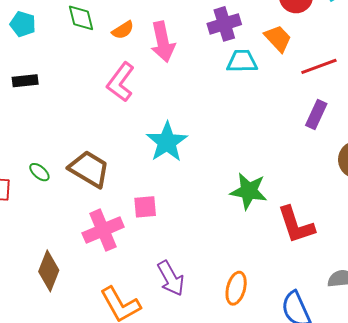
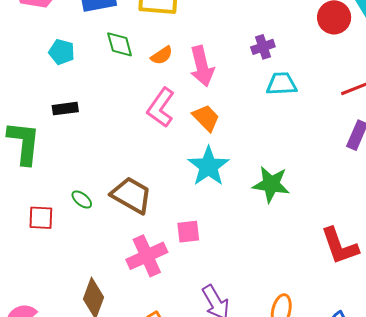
purple cross: (224, 24) -> (263, 47), size x0.7
orange trapezoid: (278, 38) -> (206, 118), moved
green star: (249, 191) -> (271, 184), moved

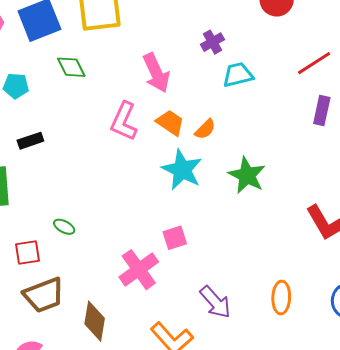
orange semicircle: (162, 55) -> (205, 129), moved
green star: (271, 184) -> (247, 175), turned 30
brown trapezoid: (131, 195) -> (44, 295), moved, turned 141

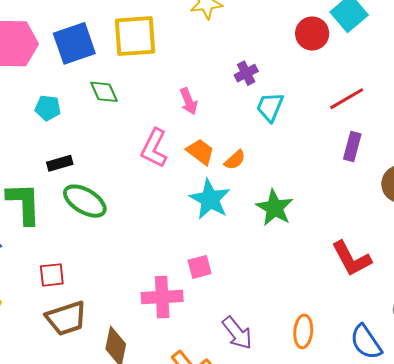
pink arrow: (156, 73) -> (189, 101), size x0.7
cyan trapezoid: (238, 75) -> (270, 107), turned -56
green ellipse: (64, 227) -> (85, 201), moved, size x2.0
pink cross: (139, 270) -> (162, 297), turned 30

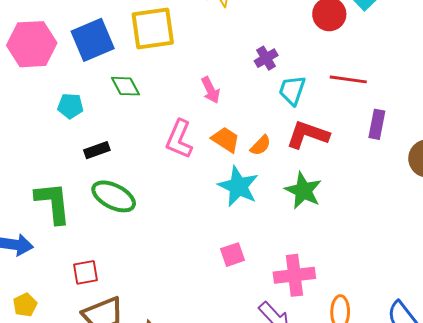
red line: (347, 99) -> (348, 79), moved, turned 42
black rectangle: (60, 163) -> (97, 150), moved
red L-shape: (351, 259) -> (308, 135), moved, turned 141
pink cross: (162, 297) -> (294, 275), moved

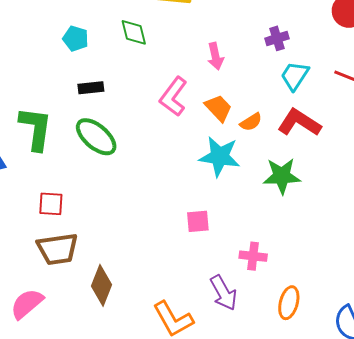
cyan star: (238, 186) -> (220, 156), turned -30
green star: (303, 191) -> (282, 176), turned 30
pink cross: (294, 275) -> (253, 256), size x0.7

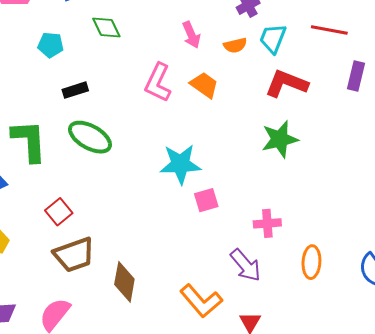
orange semicircle: (251, 122) -> (235, 45), moved, turned 30
cyan star: (220, 156) -> (180, 164), moved
red square: (51, 204) -> (59, 212), turned -32

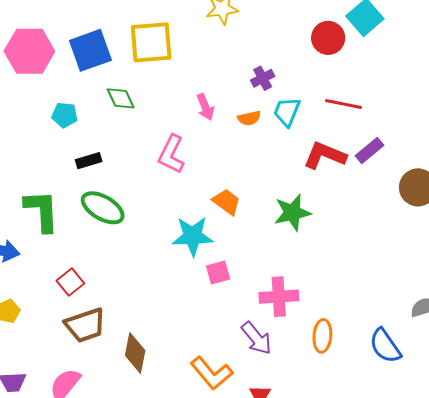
purple rectangle: (356, 76) -> (370, 150), turned 36
red L-shape: (286, 83) -> (325, 155), moved
orange trapezoid: (204, 85) -> (227, 202), moved
pink cross: (267, 223) -> (279, 297), size x1.4

